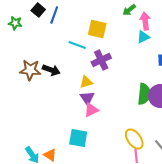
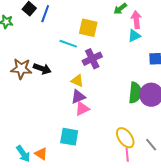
yellow triangle: (86, 82) -> (77, 81), turned 40
purple triangle: (87, 98) -> (78, 97), turned 42

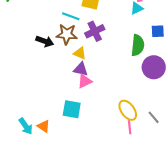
brown star: (21, 69) -> (67, 34), moved
green semicircle: (135, 93) -> (138, 45), moved
purple triangle: (78, 97) -> (81, 69), turned 35

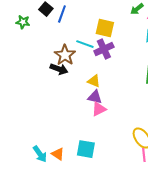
purple cross: (95, 31) -> (104, 49), moved
brown star: (67, 34) -> (65, 55), moved, turned 30
cyan square: (72, 109) -> (86, 149), moved

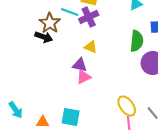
yellow triangle: (94, 81) -> (91, 47), moved
cyan arrow: (40, 154) -> (16, 110), moved
orange triangle: (58, 154) -> (43, 122), turned -32

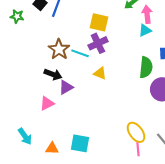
cyan line: (70, 12) -> (80, 53), moved
black arrow: (44, 37) -> (53, 74), moved
purple triangle: (80, 65) -> (66, 87), moved, turned -42
pink triangle: (84, 77) -> (47, 103), moved

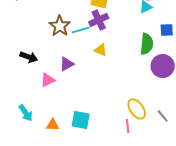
cyan line: (80, 53) -> (81, 30), turned -36
black arrow: (53, 74) -> (29, 57), moved
pink line: (138, 149) -> (128, 126), moved

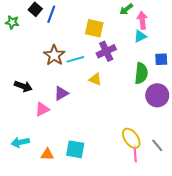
purple cross: (99, 20) -> (106, 51), moved
cyan arrow: (26, 113) -> (20, 142), turned 114
pink line: (128, 126) -> (135, 155), moved

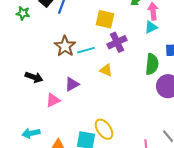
yellow ellipse: (131, 138) -> (104, 129), moved

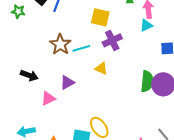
green semicircle: (152, 64) -> (147, 81), moved

